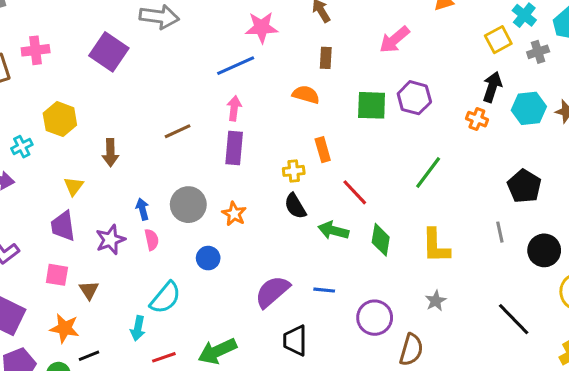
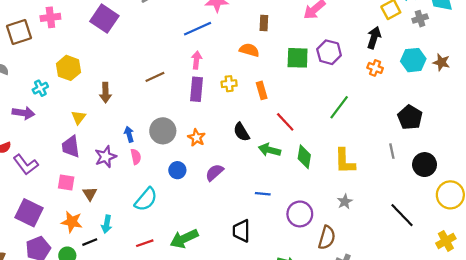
black arrow: (492, 87) -> (374, 38), moved
yellow cross: (294, 171) -> (229, 84), moved
purple semicircle: (272, 292) -> (214, 172), moved, size x0.7
cyan arrow: (138, 328) -> (107, 224), moved

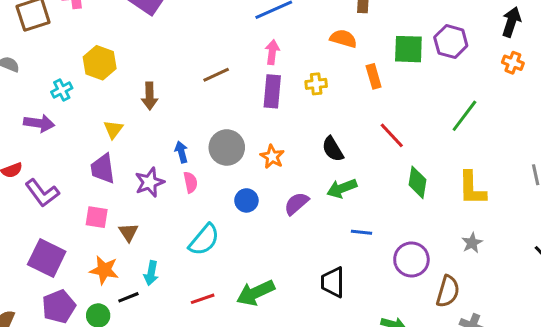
orange rectangle: (262, 90) -> (374, 76), moved
green arrow: (269, 150) -> (342, 188), moved, turned -35

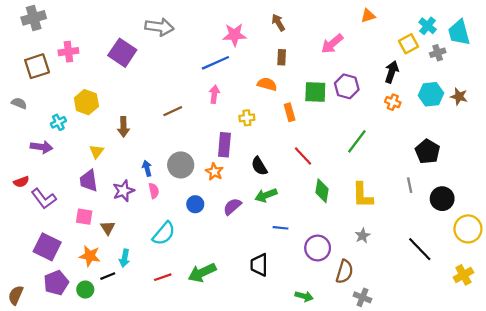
purple rectangle: (272, 91) -> (224, 145), moved

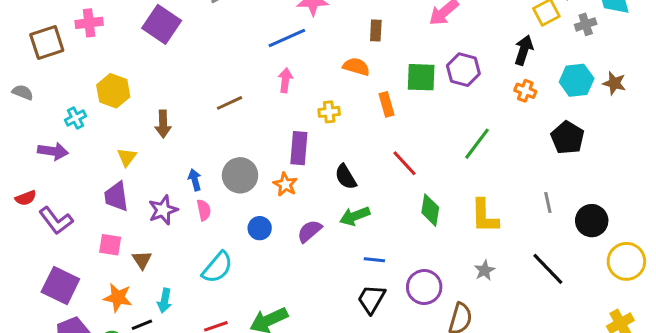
black pentagon: (428, 151) -> (568, 138), moved
black line: (420, 249) -> (548, 269), moved
black trapezoid: (259, 265) -> (371, 299), moved, turned 30

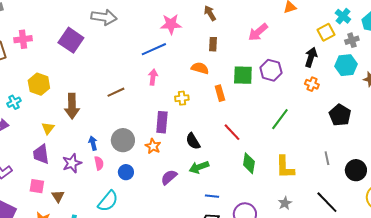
cyan hexagon: (577, 80) -> (346, 65), moved
brown arrow: (163, 124) -> (72, 106), size x1.4
blue circle: (260, 228) -> (126, 172), moved

